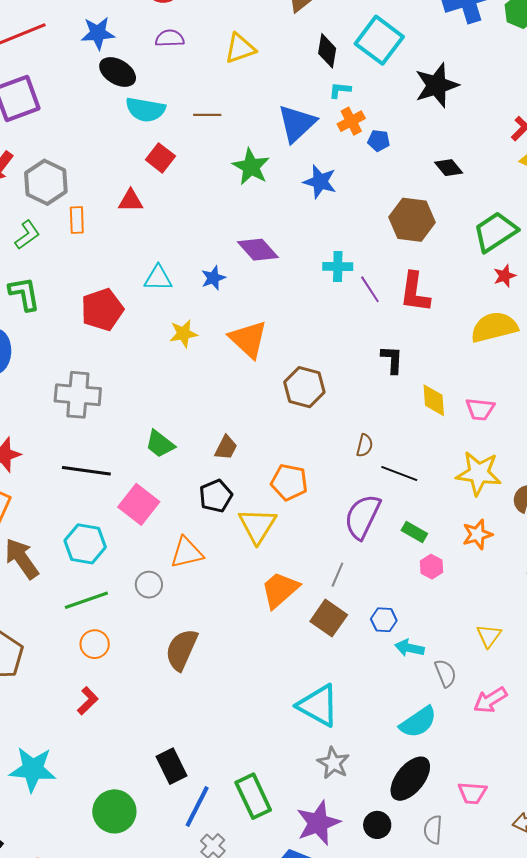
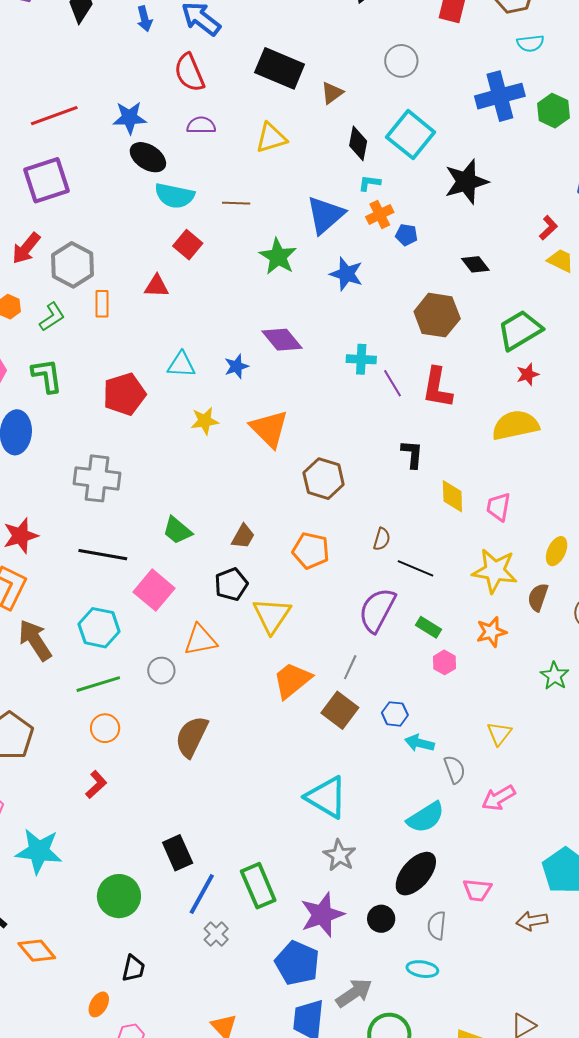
pink trapezoid: (480, 409) -> (498, 507), turned 92
orange pentagon: (289, 482) -> (311, 551), moved

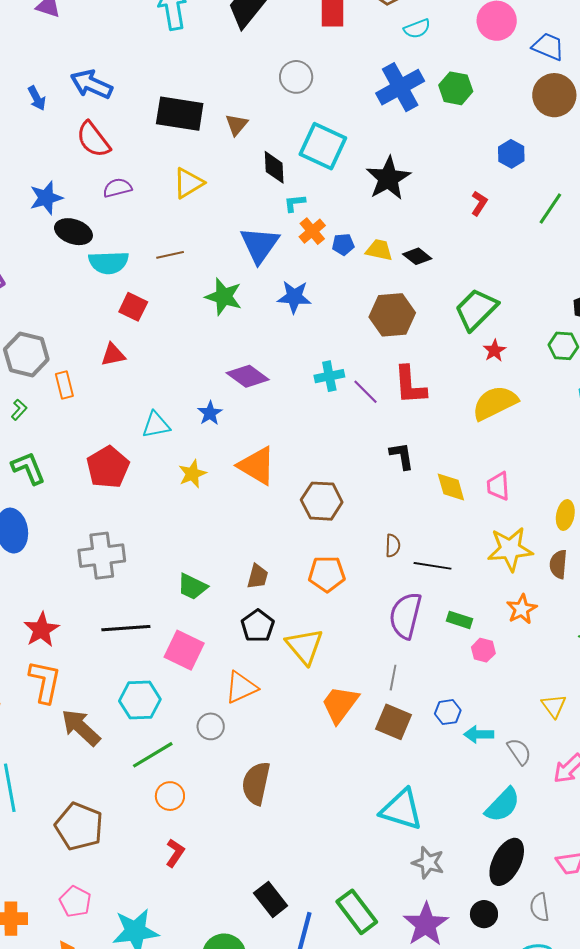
yellow trapezoid: (561, 261) -> (379, 250), moved
green L-shape: (52, 317) -> (19, 410), size x0.7

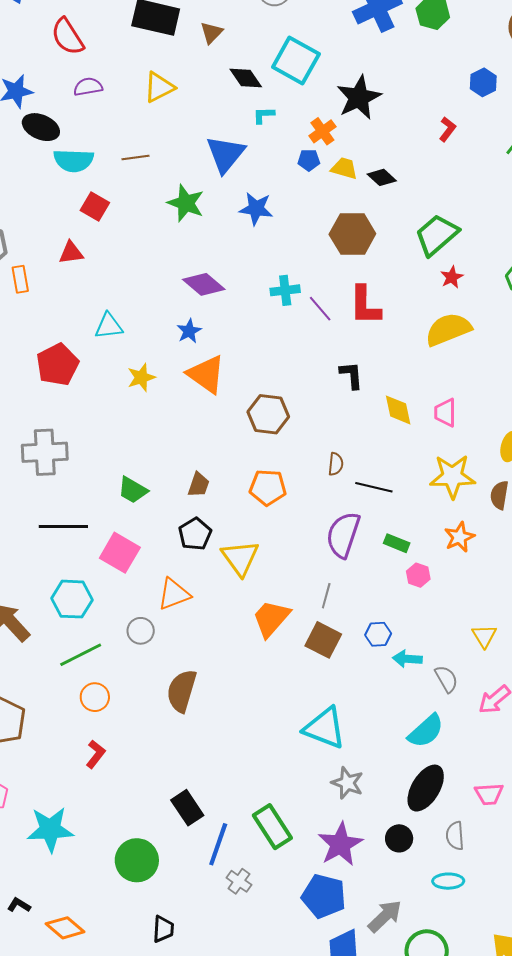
black diamond: (274, 167) -> (246, 78), turned -36
orange cross: (312, 231) -> (322, 131), moved
blue star: (210, 413) -> (189, 331), moved

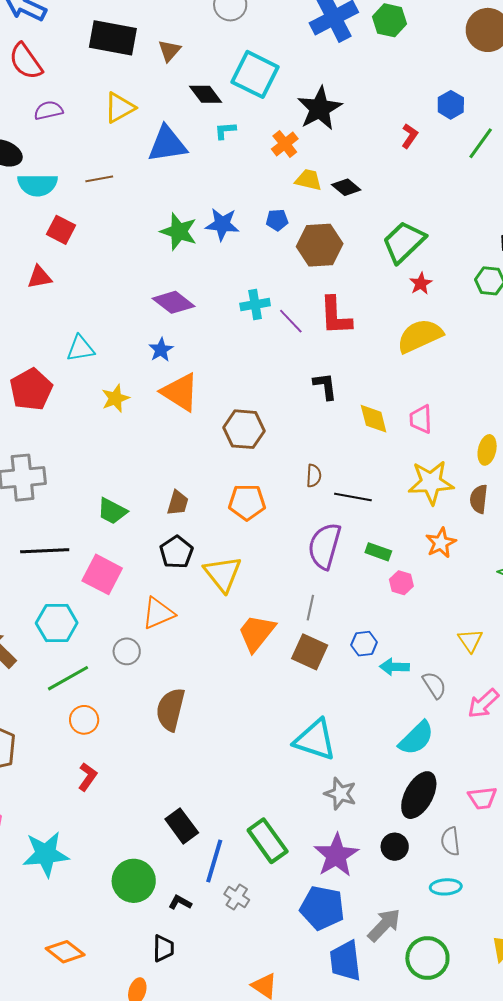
blue hexagon: (483, 82) -> (451, 105), moved
blue triangle: (225, 154) -> (167, 144), moved, turned 45
blue pentagon: (309, 160) -> (277, 220), moved
green star: (186, 203) -> (179, 231), moved
black L-shape: (19, 905) -> (180, 902), moved

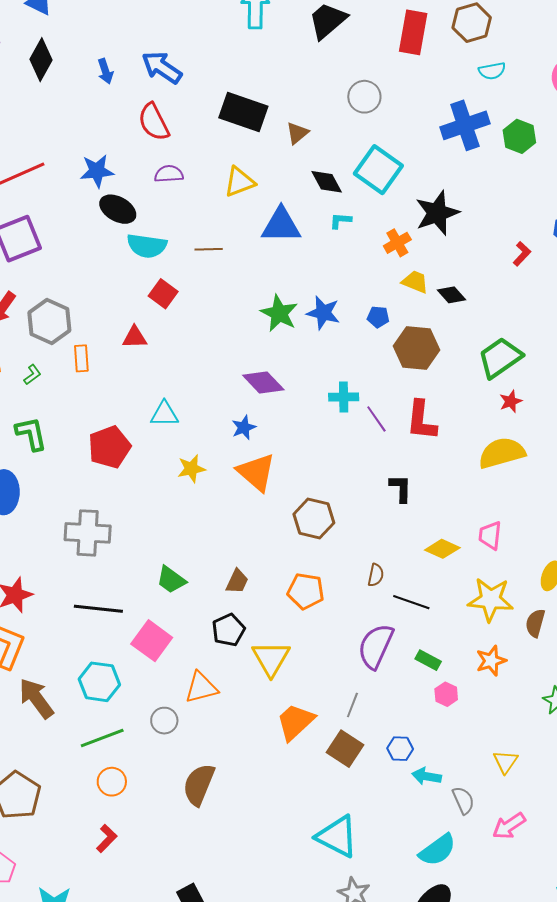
yellow diamond: (374, 419) -> (442, 549), moved, turned -60

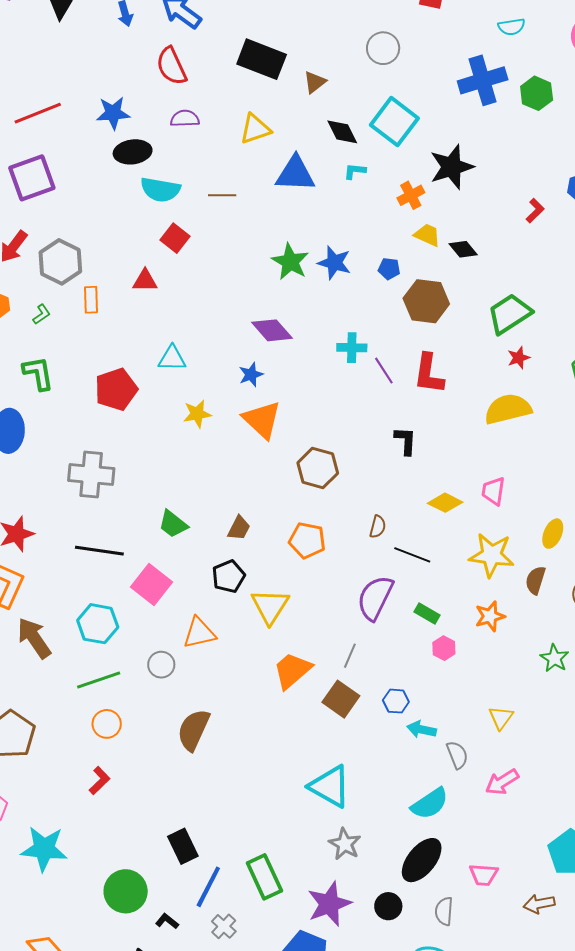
black ellipse: (118, 209) -> (133, 152), turned -39

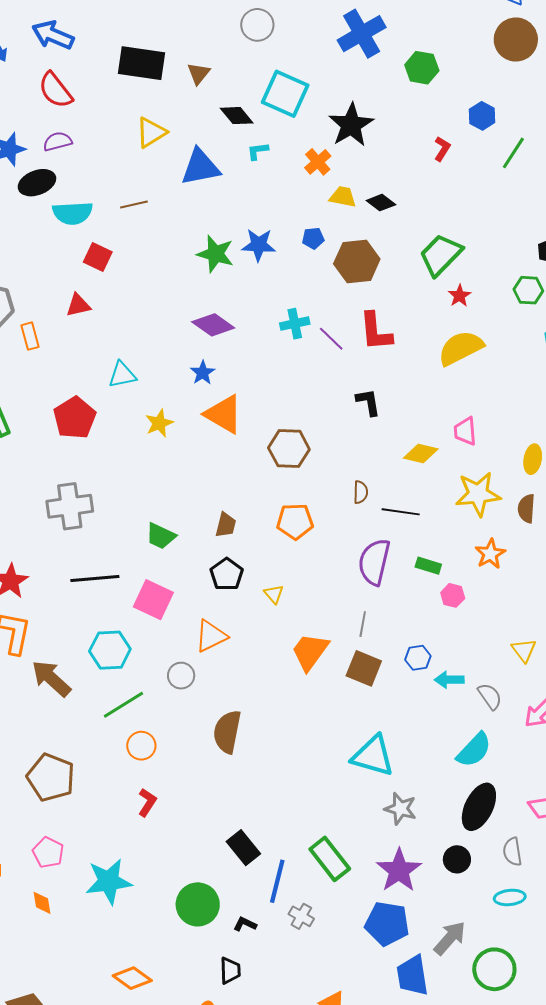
green hexagon: (537, 93) -> (422, 68), moved
purple semicircle: (185, 119) -> (57, 141), moved
yellow triangle: (270, 606) -> (274, 594), size x0.5

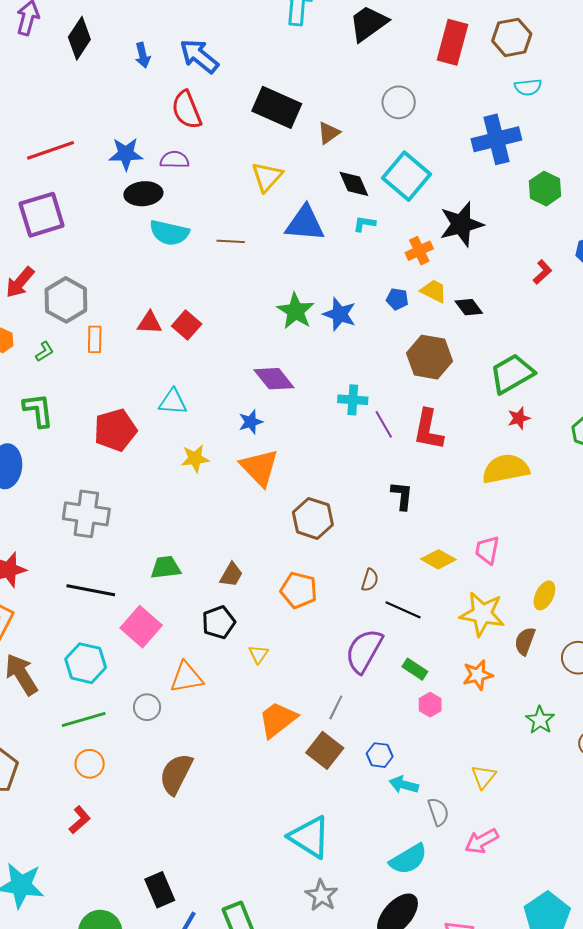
yellow triangle: (151, 133) -> (267, 177), turned -32
blue pentagon: (313, 238) -> (397, 299), moved
red square: (98, 257) -> (187, 325), moved
green trapezoid: (161, 536) -> (166, 567), turned 132

